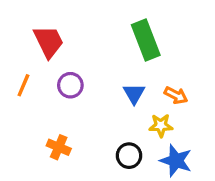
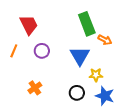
blue triangle: (134, 94) -> (80, 56), size x1.5
orange arrow: (176, 95) -> (105, 40), moved
orange cross: (59, 147) -> (35, 88), turned 32

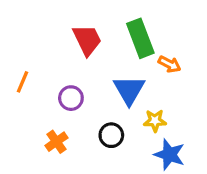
red trapezoid: (29, 25) -> (87, 40), moved
purple circle: (42, 51) -> (71, 98), moved
black circle: (77, 93) -> (111, 135), moved

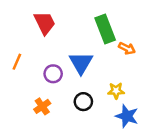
red trapezoid: (87, 40) -> (45, 23), moved
blue triangle: (129, 90) -> (81, 63), moved

